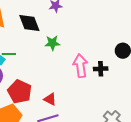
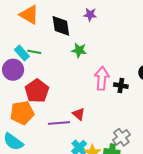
red triangle: (50, 99) -> (79, 114), moved

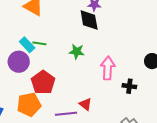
black diamond: (61, 26) -> (89, 20), moved
green star: (79, 50) -> (77, 52), moved
black cross: (121, 86) -> (129, 86), moved

